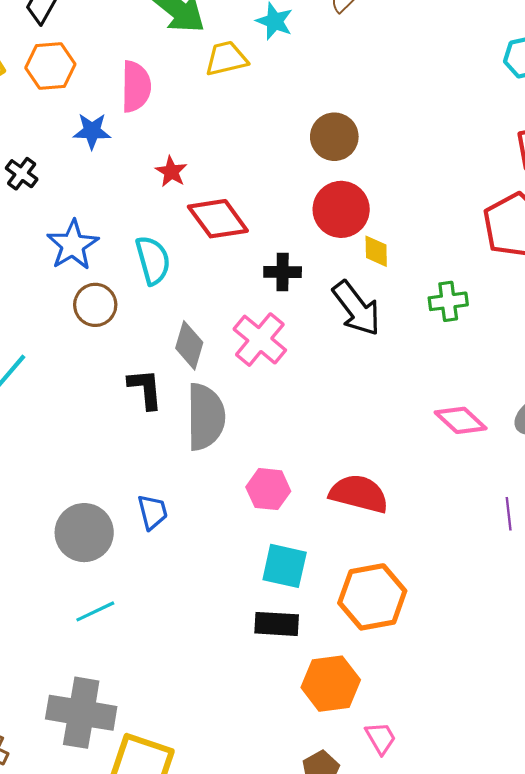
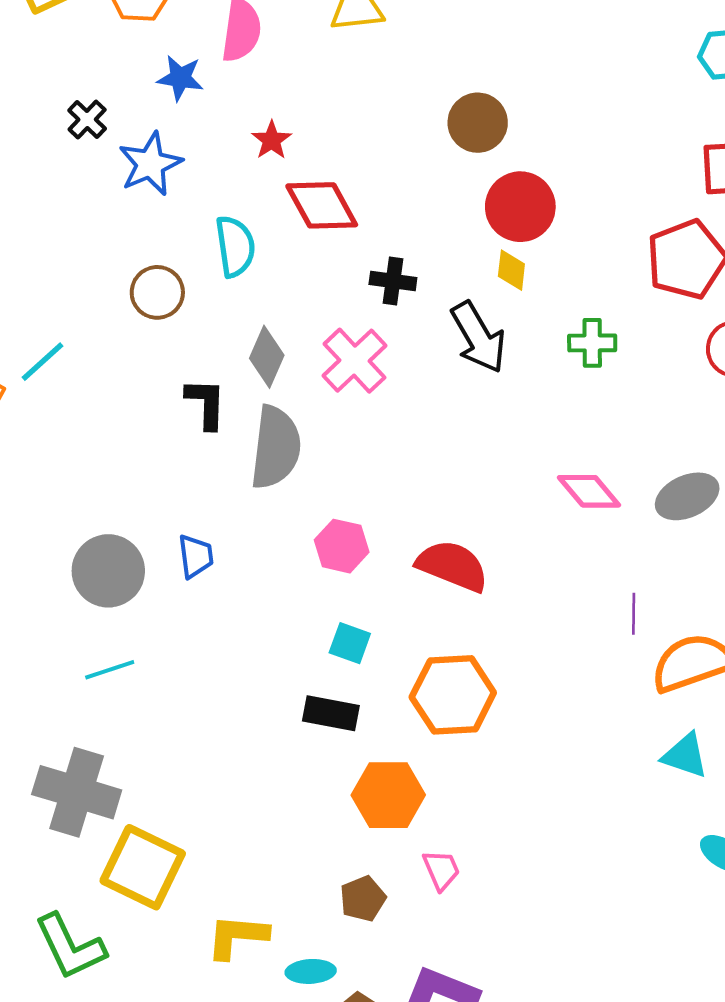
red circle: (341, 209) -> (520, 207), moved
blue star: (73, 245) -> (150, 164), moved
cyan square: (285, 566) -> (350, 643), size x0.7

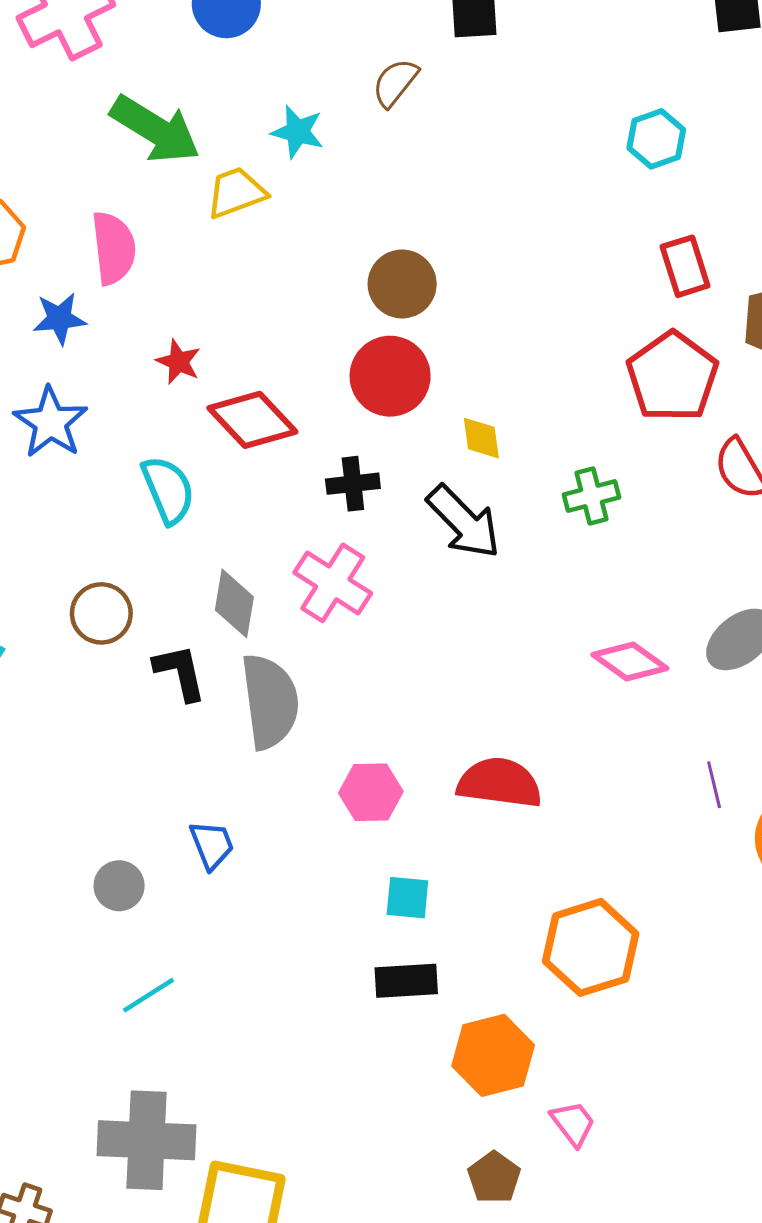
red circle: (520, 207) -> (390, 376), moved
brown circle: (157, 292) -> (101, 613), moved
gray circle: (108, 571) -> (119, 886), size x0.6
orange hexagon: (453, 695) -> (591, 947), moved

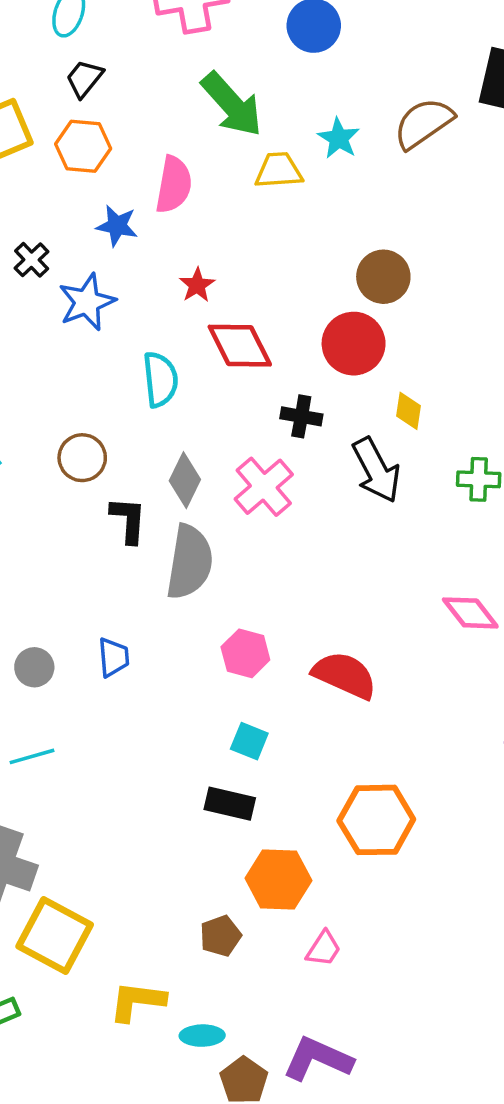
brown semicircle: (395, 83) -> (423, 123), size x1.5
pink trapezoid: (573, 1123) -> (323, 949), turned 54
brown pentagon: (494, 1178) -> (220, 936), moved

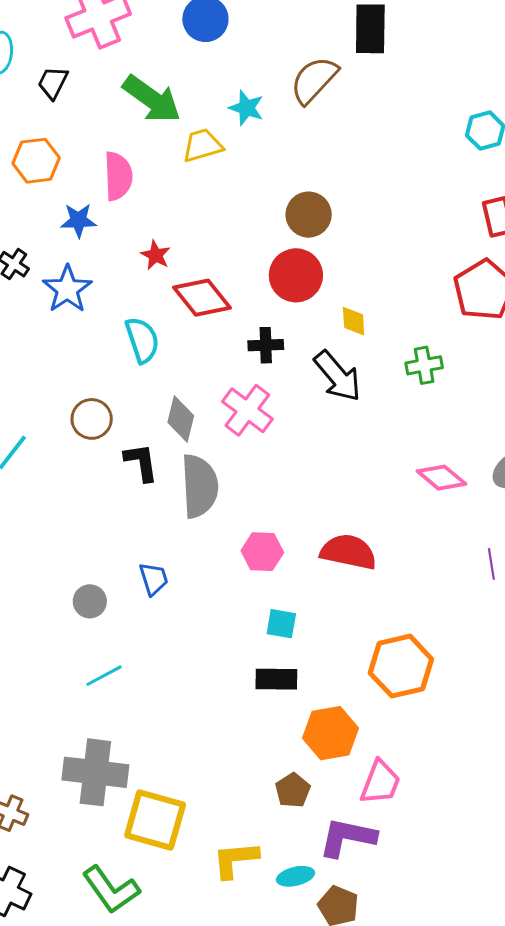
black trapezoid: (84, 78) -> (53, 83), moved
pink trapezoid: (323, 949) -> (380, 782), size x1.4
purple L-shape: (318, 1059) -> (347, 837), moved

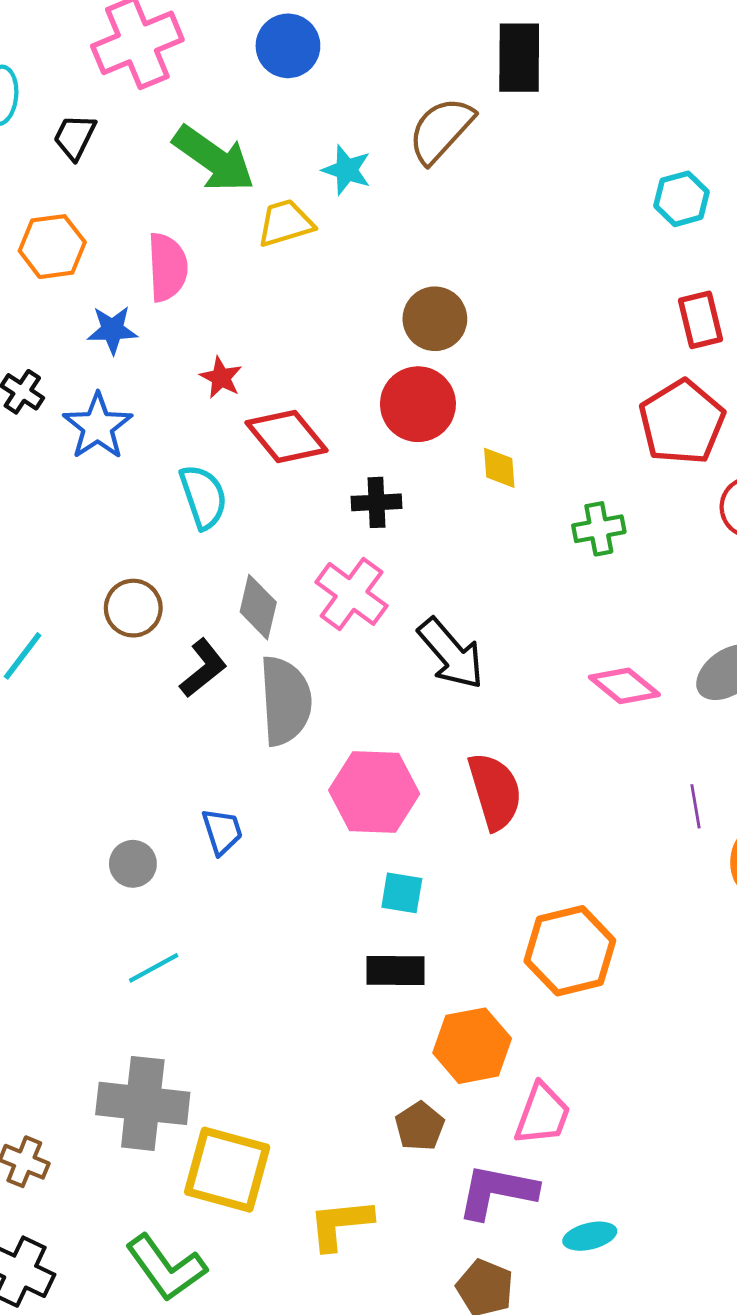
black arrow: (338, 376) -> (451, 654), moved
black L-shape: (141, 462) -> (203, 668), turned 60
pink hexagon: (262, 552) -> (374, 792), size x1.5
red semicircle: (348, 552) -> (495, 791), turned 62
cyan ellipse: (295, 876) -> (590, 1236), moved

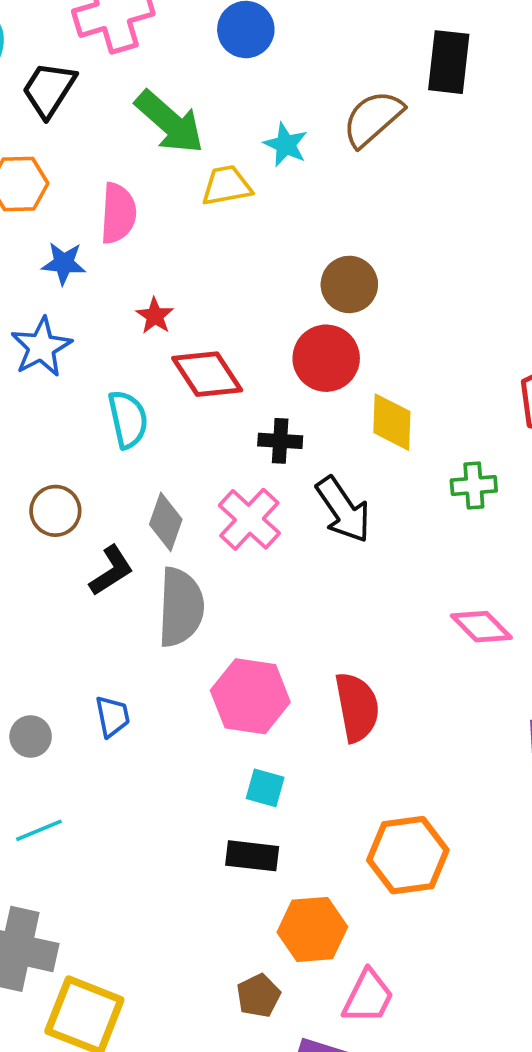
black trapezoid: (75, 137) -> (49, 89), size x1.4
yellow diamond: (499, 468) -> (392, 422), size x1.5
black arrow: (451, 654) -> (343, 510), moved

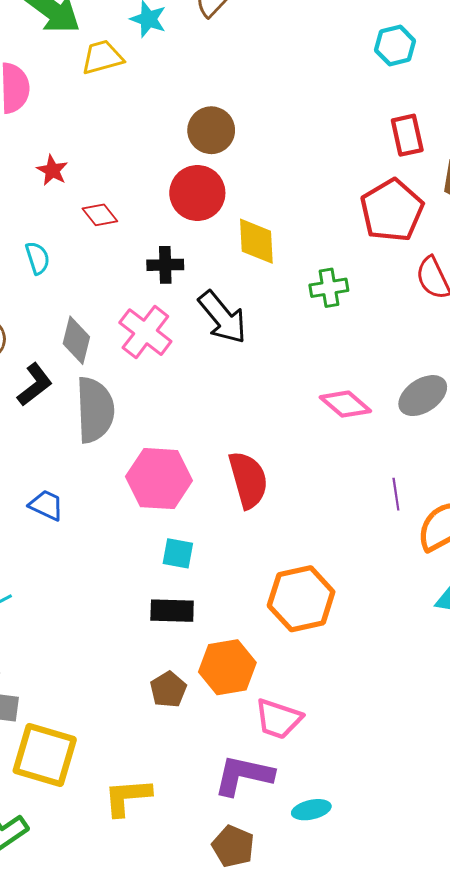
red diamond: (207, 374) -> (100, 215), size x0.6
cyan semicircle: (128, 419) -> (38, 258), size x0.7
blue trapezoid: (112, 716) -> (46, 505), turned -48
brown pentagon: (258, 996) -> (168, 690), moved
pink trapezoid: (368, 997) -> (278, 719), turned 87

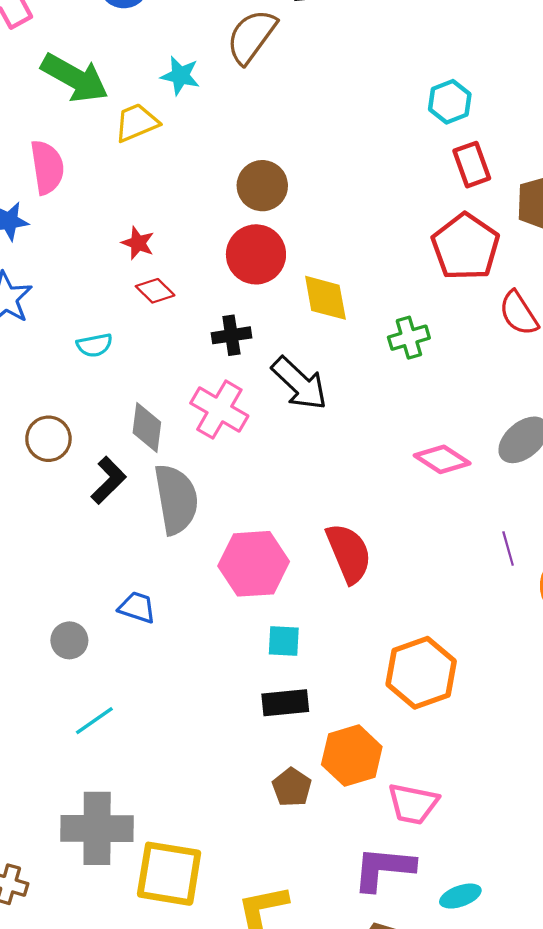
cyan hexagon: (395, 46) -> (450, 102), moved
red star: (52, 170) -> (138, 243), moved
cyan semicircle: (38, 258) -> (94, 345), turned 104

